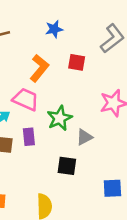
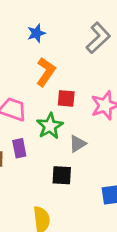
red square: (77, 62) -> (66, 98), moved
orange L-shape: (39, 68) -> (46, 72), moved

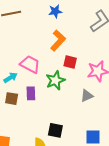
gray triangle: (78, 144) -> (87, 96), moved
black square: (62, 175) -> (55, 130), moved

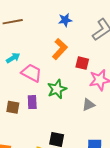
blue star: (55, 11) -> (65, 20), moved
red square: (70, 62) -> (82, 63), moved
cyan arrow: (10, 78) -> (13, 58), moved

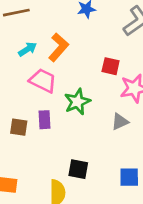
orange L-shape: (60, 49) -> (59, 47), moved
cyan arrow: (13, 58) -> (27, 49), moved

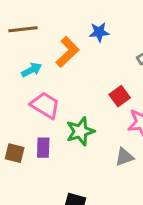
orange L-shape: (59, 47) -> (67, 52), moved
red square: (111, 66) -> (120, 96), turned 36

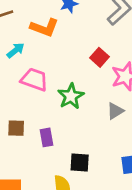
orange L-shape: (67, 52) -> (44, 28), turned 76
purple rectangle: (43, 148) -> (46, 137), moved

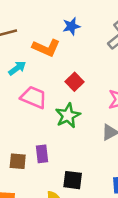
red square: (99, 57) -> (75, 82), moved
brown square: (16, 128) -> (18, 161), moved

